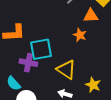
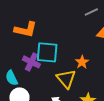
orange star: (80, 35) -> (82, 62), moved

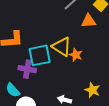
yellow triangle: (66, 79) -> (62, 47), moved

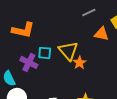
cyan square: (40, 55) -> (45, 53), size x0.6

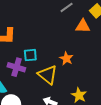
yellow triangle: (68, 51) -> (48, 75), moved

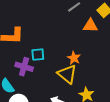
yellow triangle: (48, 75) -> (67, 74), moved

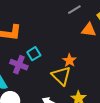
cyan square: (38, 55) -> (34, 54), turned -32

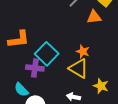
cyan square: (34, 54) -> (47, 54), size x1.6

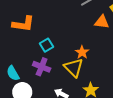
cyan square: (47, 54) -> (47, 45), size x0.6
purple cross: (35, 68) -> (42, 67), moved

